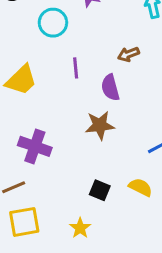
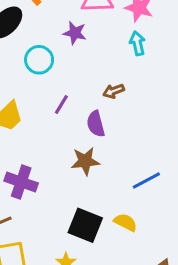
purple line: (76, 68) -> (61, 104), turned 36
black square: (100, 190) -> (85, 225), size x1.6

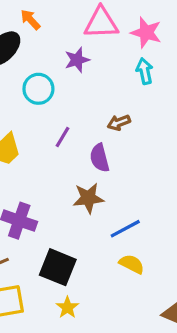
purple star: (75, 33) -> (77, 60), turned -30
blue line: (146, 181) -> (125, 229), moved
black square: (85, 225) -> (58, 267), moved

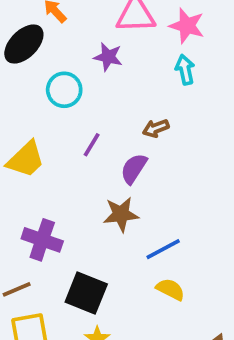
purple star: (77, 60) -> (108, 57), turned 30
purple semicircle: (100, 158) -> (134, 169), turned 48

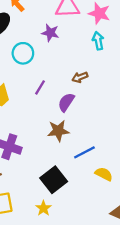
yellow semicircle: (170, 289) -> (104, 174), moved
black square: (86, 293) -> (54, 180), moved, turned 30

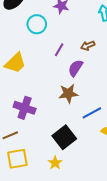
purple line: (40, 87) -> (59, 50), moved

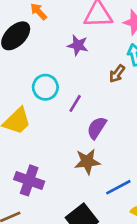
cyan circle: (37, 24) -> (45, 87), moved
brown arrow: (88, 46) -> (117, 74), moved, turned -32

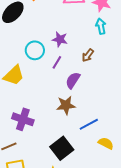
purple star: (78, 45) -> (60, 39), moved
brown arrow: (117, 74) -> (88, 55), moved

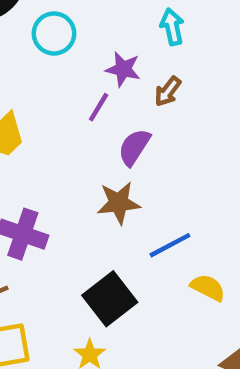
cyan arrow: (101, 26) -> (172, 27), moved
purple star: (60, 39) -> (123, 69), moved
cyan circle: (35, 50) -> (54, 33), moved

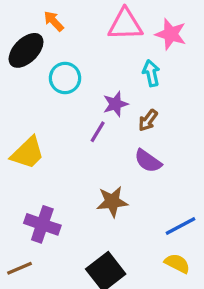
purple star: (123, 69) -> (115, 104), turned -30
purple semicircle: (134, 147) -> (148, 161), moved, turned -88
blue line: (170, 245) -> (180, 226), moved

